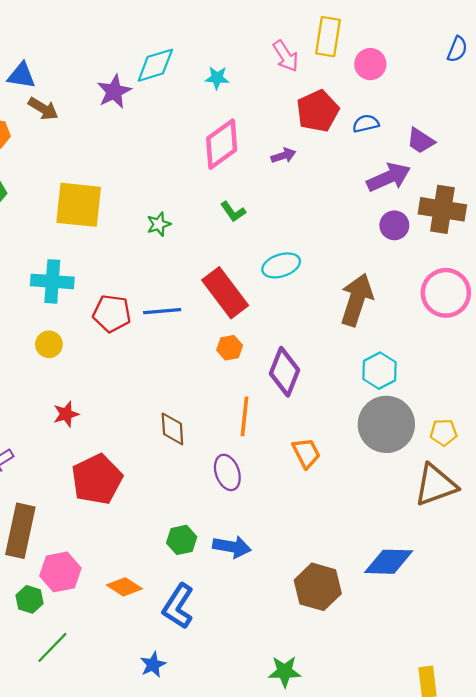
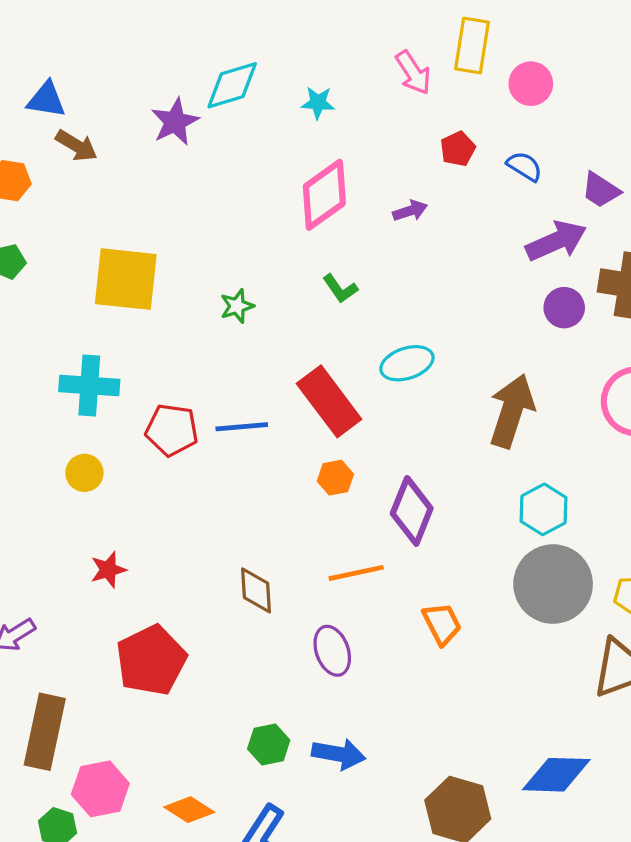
red pentagon: (318, 111) -> (458, 149), size x0.6
blue semicircle: (366, 124) -> (524, 166), turned 45
orange line: (245, 416) -> (356, 573), turned 72

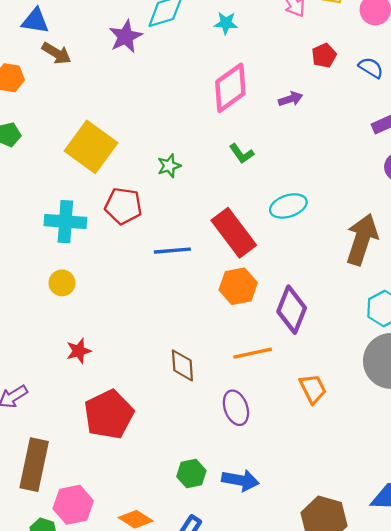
yellow square: (126, 279) -> (91, 147), turned 30
red pentagon: (172, 430) -> (123, 206), moved
orange hexagon: (335, 478) -> (238, 286), size x1.5

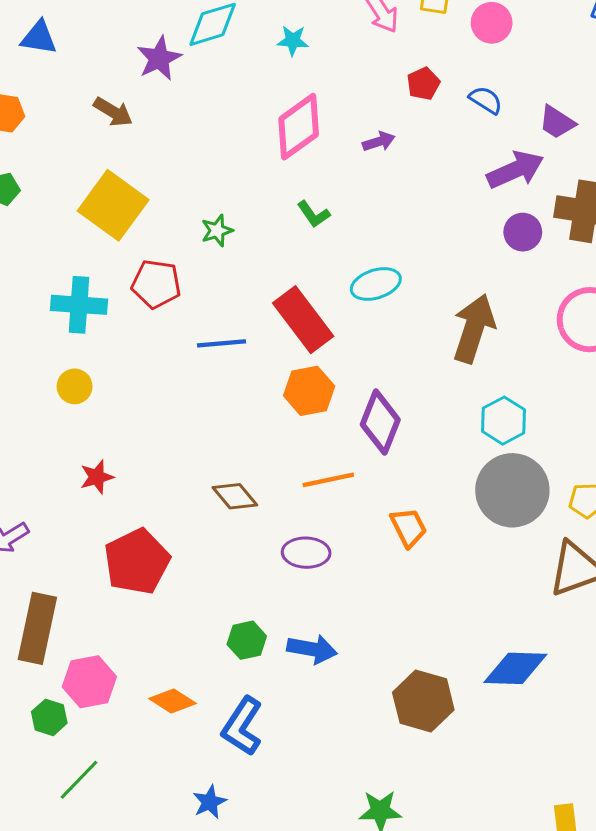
brown arrow: (56, 53) -> (113, 112), moved
brown diamond: (182, 365) -> (235, 496), turned -36
purple ellipse: (236, 408) -> (306, 553), turned -68

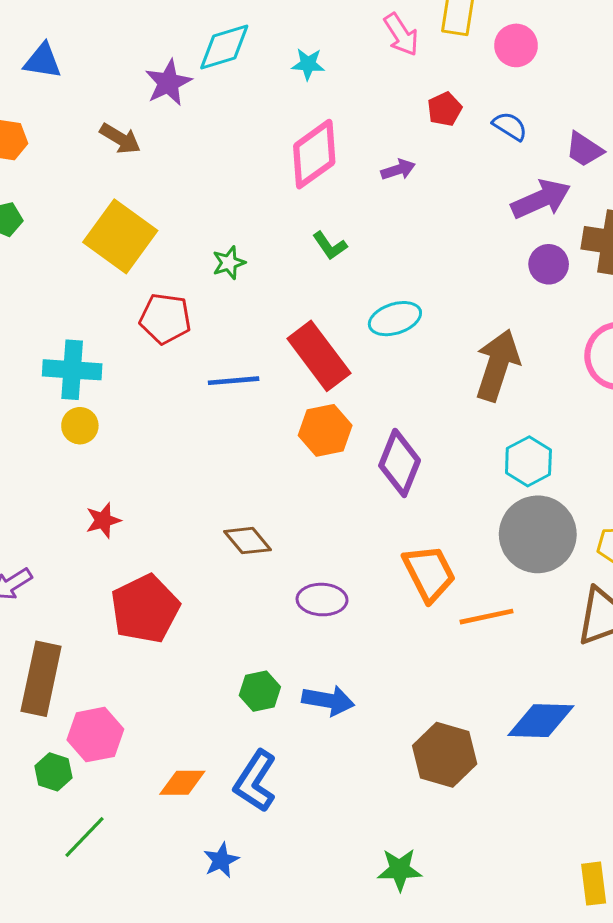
cyan cross: (79, 305) -> (72, 370), moved
orange line: (328, 480) -> (487, 617), moved
orange trapezoid: (408, 527) -> (429, 573), size x1.4
orange diamond: (172, 701) -> (182, 783), moved, turned -33

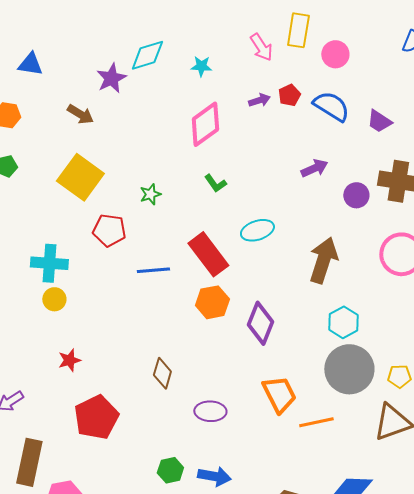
blue semicircle: (510, 126) -> (331, 106), size x1.6
purple arrow: (398, 170) -> (259, 100), moved
purple arrow: (541, 199) -> (314, 168), moved, size x0.7
brown diamond: (248, 541) -> (162, 373), turned 56

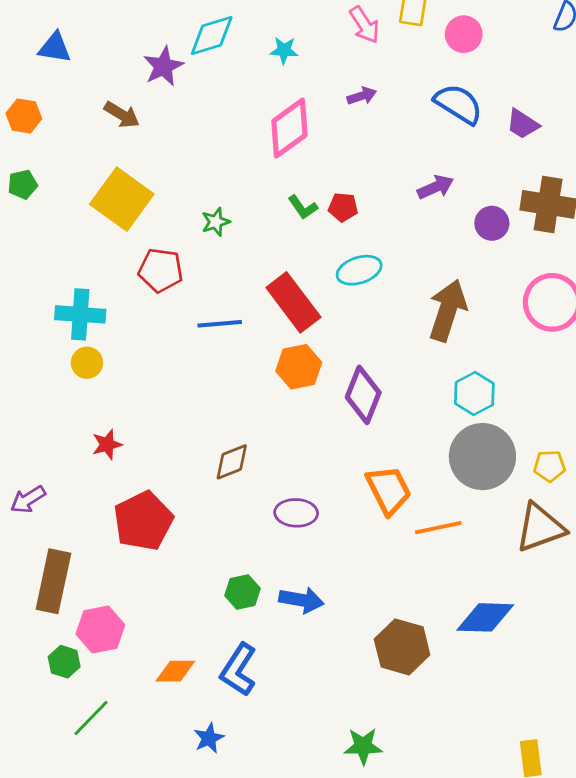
red pentagon: (289, 95) -> (343, 207), moved, turned 30
brown diamond: (162, 373) -> (232, 462), turned 52

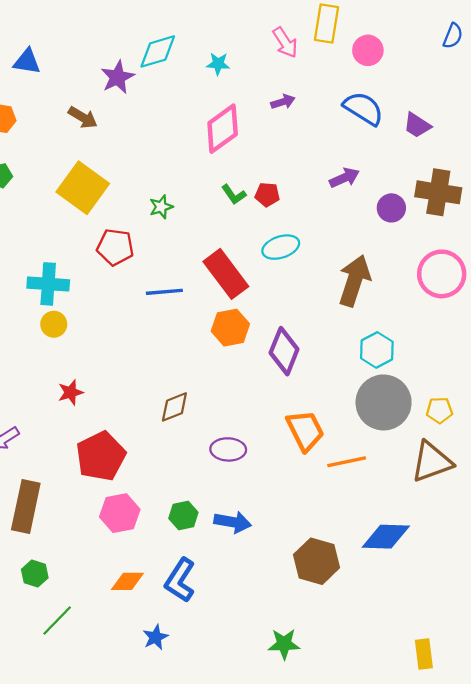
pink hexagon: (100, 630) -> (120, 513), moved

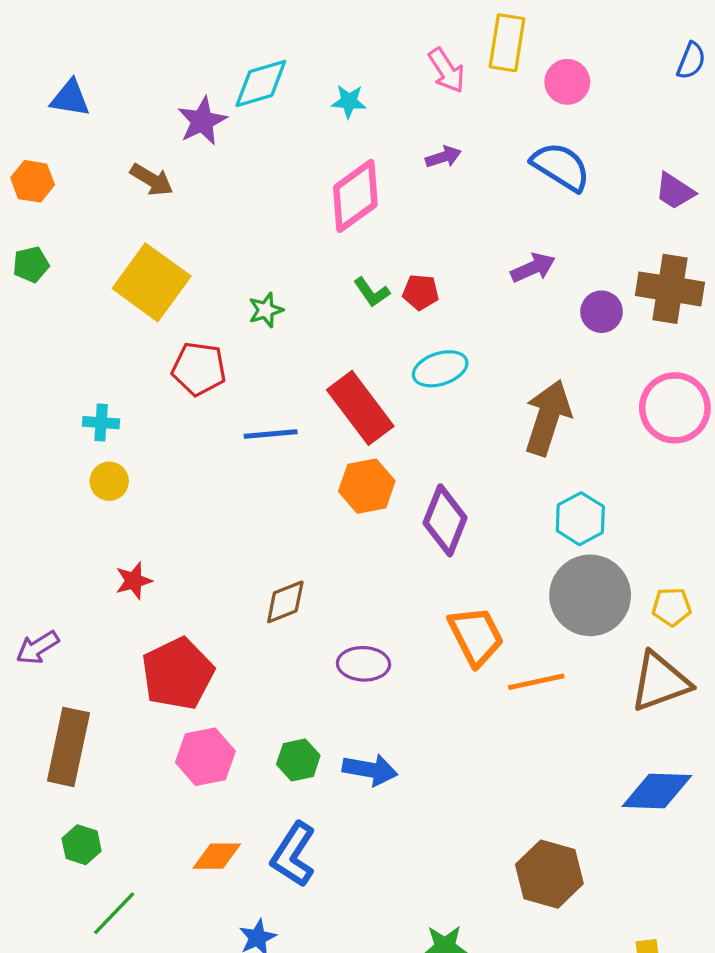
purple trapezoid: (417, 125) -> (675, 191), moved
cyan cross: (48, 284) -> (101, 423), size x0.6
blue diamond: (386, 537) -> (657, 791), moved
brown hexagon: (316, 561) -> (549, 874), moved

